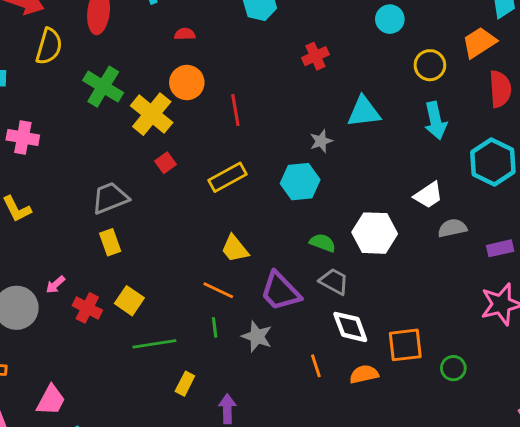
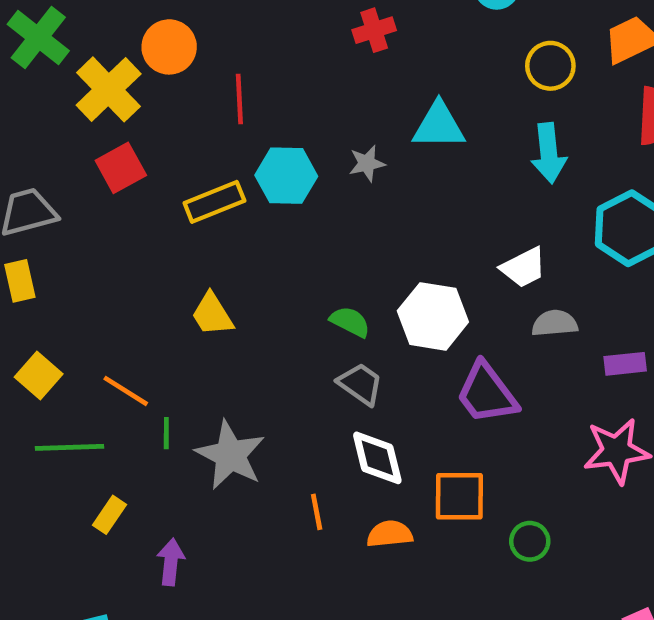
red square: (166, 163) -> (121, 168), size x1.5
cyan hexagon: (300, 182) -> (286, 176), moved
orange line: (218, 290) -> (126, 391), moved
purple trapezoid: (280, 291) -> (487, 393), moved
gray star: (257, 336) -> (230, 455), size x1.4

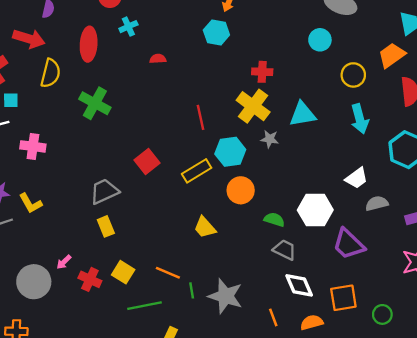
red cross: (374, 30) -> (262, 72), turned 30
orange circle: (169, 47) -> (241, 190), moved
yellow cross: (109, 89) -> (253, 106), moved
gray star: (367, 163) -> (270, 139), turned 30

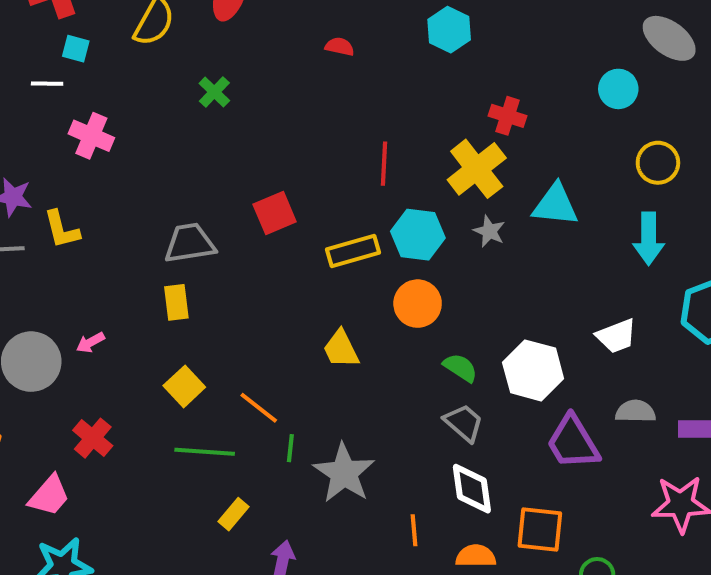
green cross: (95, 103) -> (214, 92), size x0.6
gray semicircle: (377, 203) -> (635, 411), moved
red cross: (90, 279) -> (93, 438), moved

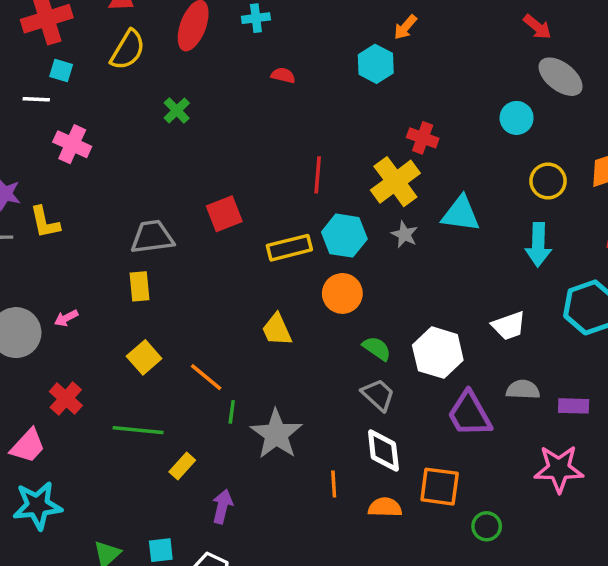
green line: (205, 452) -> (138, 430), moved

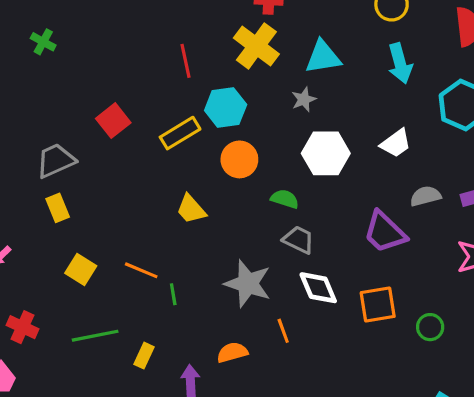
gray star: (404, 234) -> (304, 99), moved, turned -30
white hexagon: (438, 353) -> (326, 153), moved
gray star: (276, 434) -> (248, 284), moved
orange semicircle: (385, 507) -> (232, 352), moved

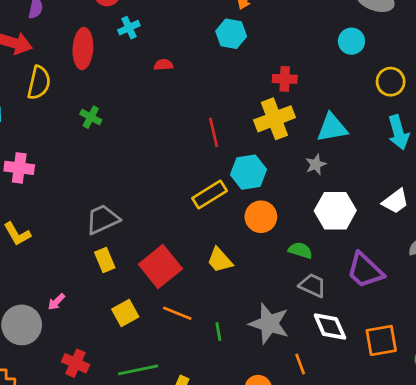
yellow cross: (256, 46) -> (274, 119), turned 33
red square: (113, 121) -> (160, 267), moved, size x1.4
purple trapezoid: (385, 232) -> (365, 270), moved
yellow square: (81, 270) -> (125, 313), turned 30
green line: (173, 294) -> (218, 331), moved

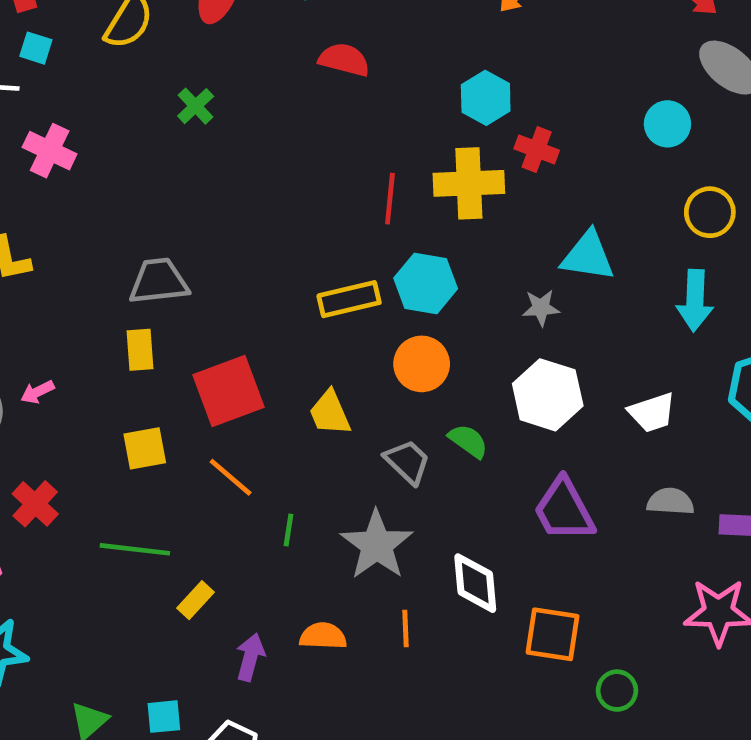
cyan hexagon: (231, 34) -> (486, 98), moved
red semicircle: (163, 65) -> (344, 60), size x1.5
yellow cross: (274, 119) -> (469, 183), moved
gray trapezoid: (313, 285) -> (407, 462), moved

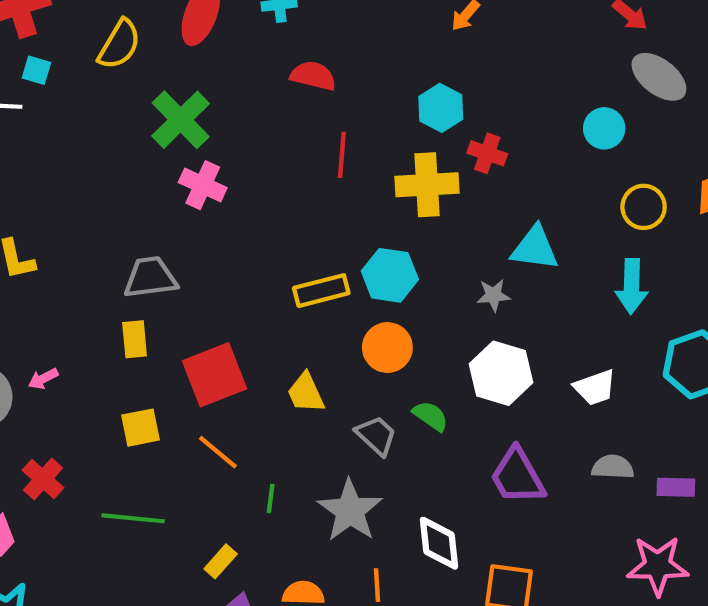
green cross: (196, 106) -> (181, 120), size x1.8
pink cross: (50, 151) -> (203, 185), moved
red line: (390, 199) -> (342, 155), moved
yellow rectangle: (195, 600) -> (221, 561), moved

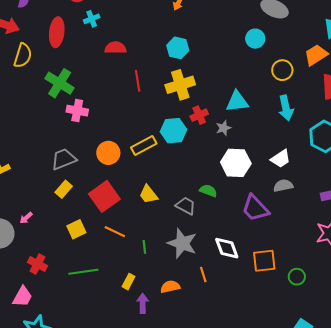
red cross: (487, 153) -> (199, 115), moved, turned -30
yellow rectangle: (135, 339) -> (64, 189), turned 60
orange circle: (387, 348) -> (108, 153), moved
gray semicircle: (613, 467) -> (283, 186), moved

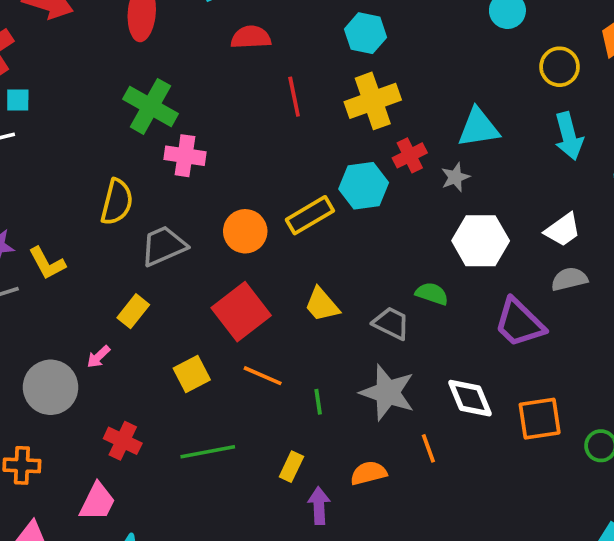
yellow semicircle: (23, 55) -> (117, 202), moved
yellow rectangle: (64, 189) -> (133, 311), moved

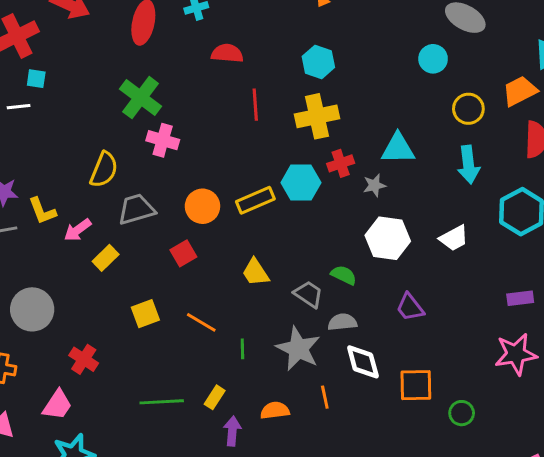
gray semicircle: (569, 279) -> (342, 322), moved
red square: (241, 312) -> (183, 253), moved, size x0.6
purple trapezoid: (519, 323) -> (410, 307), size x0.7
pink arrow: (98, 357) -> (78, 230), moved, size x1.4
green line: (208, 452) -> (162, 402), moved

